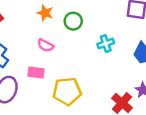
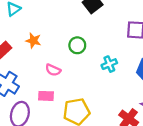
orange star: (45, 13) -> (33, 41), moved

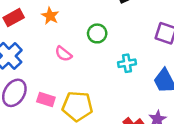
pink rectangle: (46, 96) -> (46, 100), moved

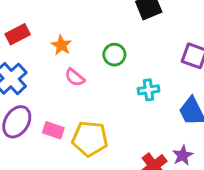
orange star: (50, 16) -> (61, 45), moved

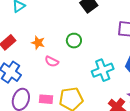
cyan cross: (148, 90) -> (103, 70), moved, size x1.5

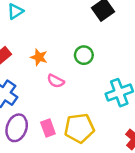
pink rectangle: (46, 99) -> (48, 128), turned 64

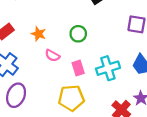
pink rectangle: (48, 128) -> (78, 68), moved

